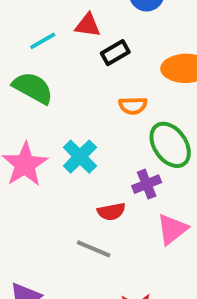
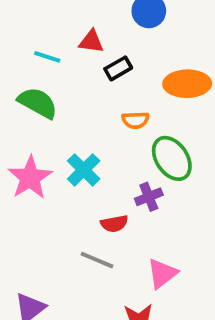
cyan line: (43, 41) -> (47, 57), turned 48
pink triangle: (172, 229) -> (162, 273), moved

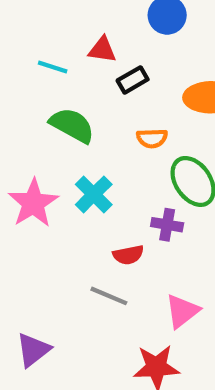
green semicircle: (38, 103) -> (72, 125), moved
purple cross: (149, 197) -> (167, 225), turned 32

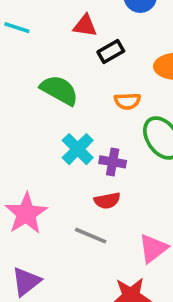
cyan line: (53, 67) -> (17, 28), moved
pink star: (33, 203) -> (26, 213), moved
purple cross: (167, 225) -> (113, 162), moved

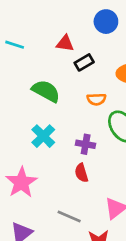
cyan cross: (78, 149) -> (43, 136), moved
red semicircle: (107, 201) -> (81, 173), turned 84
gray line: (91, 236) -> (69, 217), moved

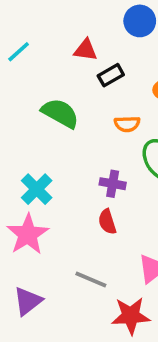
cyan line: (15, 45) -> (19, 52), turned -60
cyan cross: (43, 136) -> (37, 189), moved

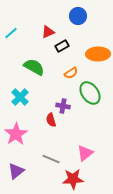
red triangle: (86, 50) -> (48, 32), turned -32
orange semicircle: (127, 124) -> (71, 73), turned -32
cyan cross: (37, 189) -> (20, 97), moved
red semicircle: (107, 222) -> (51, 120), moved

